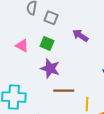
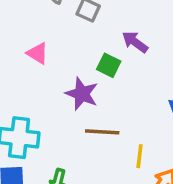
green square: (47, 44) -> (109, 65), moved

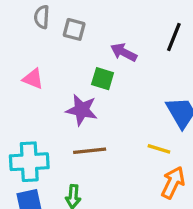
brown line: (102, 132) -> (90, 151), moved
yellow line: (140, 156) -> (159, 149), moved, turned -70

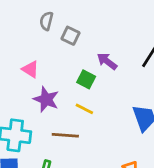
purple star: (82, 110) -> (46, 99), moved
yellow line: (159, 149) -> (84, 109), moved

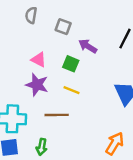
gray square: (71, 36) -> (63, 27), moved
pink triangle: (30, 69) -> (39, 60), moved

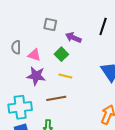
gray semicircle: (31, 15) -> (16, 47), moved
green square: (71, 64) -> (61, 54), turned 32

